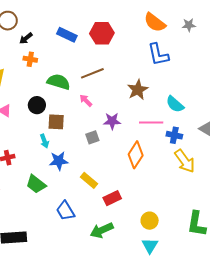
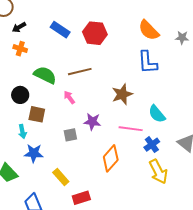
blue cross: (174, 135) -> (152, 145), turned 35

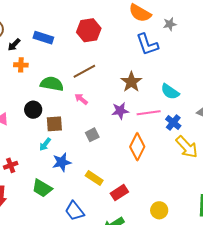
blue rectangle: (60, 30) -> (43, 38), moved
gray star: (182, 38) -> (170, 24), moved
purple star: (92, 122) -> (120, 111), moved
cyan arrow: (22, 132) -> (45, 144), turned 64

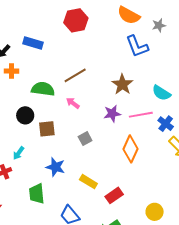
red hexagon: (89, 30) -> (76, 20), moved
cyan arrow: (45, 144) -> (19, 153), moved
blue star: (62, 162) -> (55, 167), turned 30
green trapezoid: (42, 188) -> (37, 194), turned 55

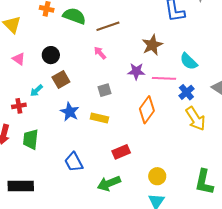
green semicircle: (43, 89) -> (74, 16), moved
brown square: (47, 129) -> (61, 79), moved, turned -36
yellow rectangle: (88, 182) -> (99, 118), moved, turned -30
green trapezoid: (37, 194) -> (31, 139), moved

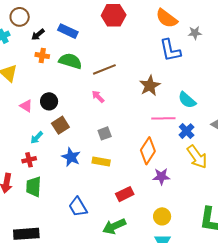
pink triangle: (19, 59) -> (26, 106), moved
purple star: (136, 71) -> (161, 176), moved
red cross: (19, 106) -> (29, 160), moved

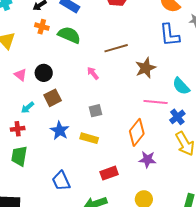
brown line: (104, 69) -> (116, 48), moved

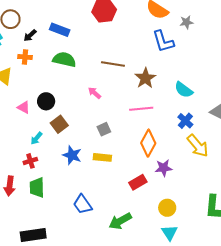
orange cross: (42, 27) -> (25, 57), moved
brown line: (116, 48) -> (113, 64), turned 35
pink line: (156, 102) -> (141, 109), moved
red rectangle: (109, 173) -> (138, 182), moved

